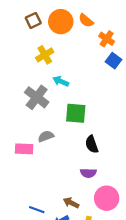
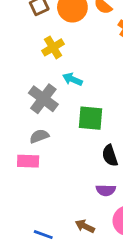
gray semicircle: (46, 136) -> (39, 136), moved

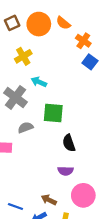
gray semicircle: (39, 136) -> (25, 127), moved

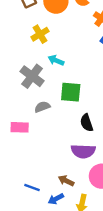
purple semicircle: (65, 171) -> (83, 151), size x1.5

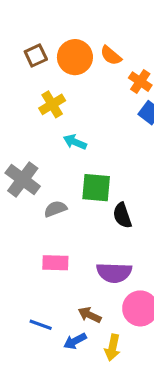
gray cross: (32, 76) -> (23, 180), moved
black semicircle: (87, 123) -> (122, 215), moved
pink rectangle: (20, 127) -> (55, 263), moved

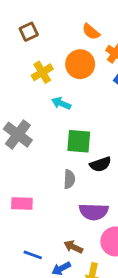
orange circle: (75, 57) -> (80, 64), moved
gray semicircle: (55, 209) -> (69, 179), moved, turned 114
black semicircle: (122, 215) -> (100, 164), turned -90
pink rectangle: (55, 263) -> (22, 204), moved

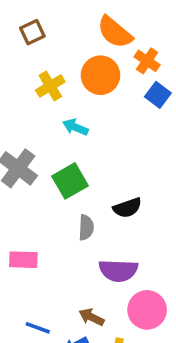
orange semicircle: (91, 32) -> (115, 32), size x1.5
green square: (79, 141) -> (70, 181), moved, turned -35

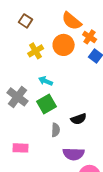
brown square: (32, 32) -> (26, 21), turned -32
cyan arrow: (75, 127) -> (46, 81), moved

